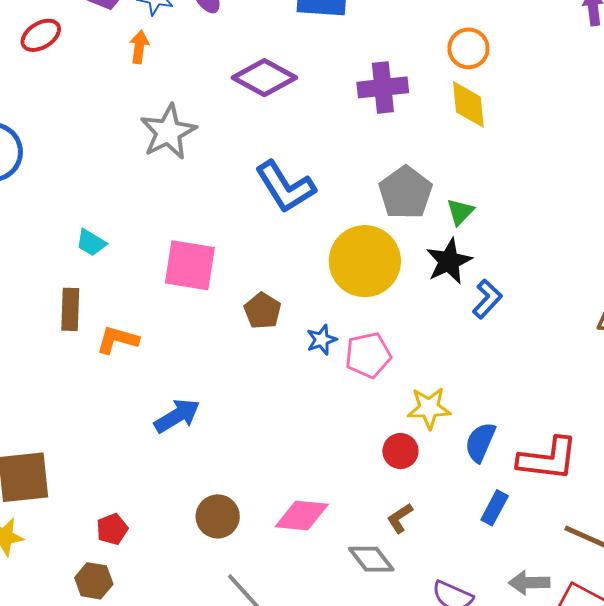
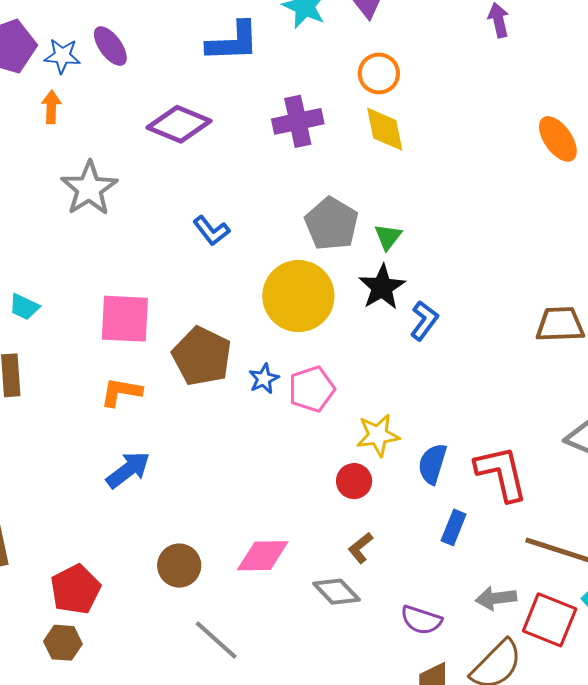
blue L-shape: (285, 187) -> (211, 231), size x0.6
brown pentagon: (263, 311) -> (202, 356), size x1.6
orange L-shape: (117, 340) -> (121, 392), moved
red L-shape: (548, 459) -> (501, 473), turned -104
red pentagon: (112, 529) -> (76, 589), size x1.6

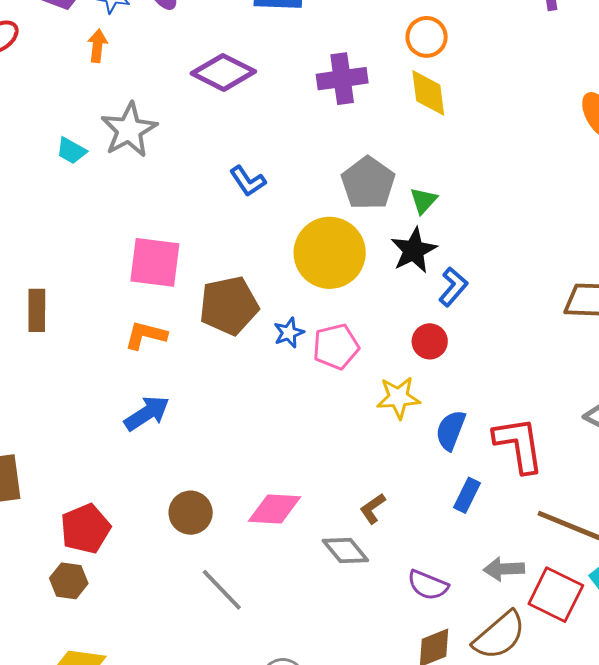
cyan trapezoid: (24, 307) -> (71, 151), moved
brown pentagon: (202, 356) -> (229, 306), turned 30
red circle: (354, 481) -> (430, 341), moved

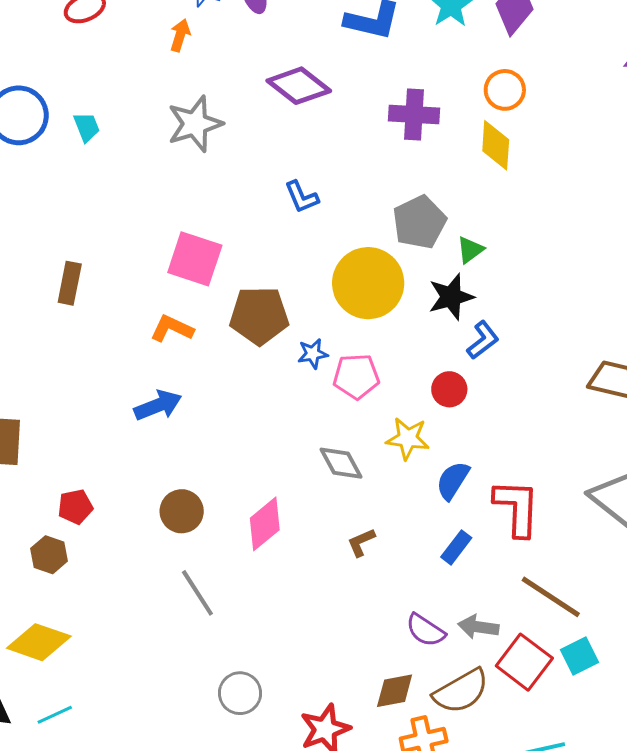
cyan trapezoid: (71, 151) -> (87, 127), moved, turned -152
pink diamond: (274, 509) -> (265, 524), turned -54
red pentagon: (85, 529) -> (75, 507), size x0.7
gray diamond: (345, 550) -> (341, 463), moved
purple semicircle: (428, 585) -> (426, 630), moved

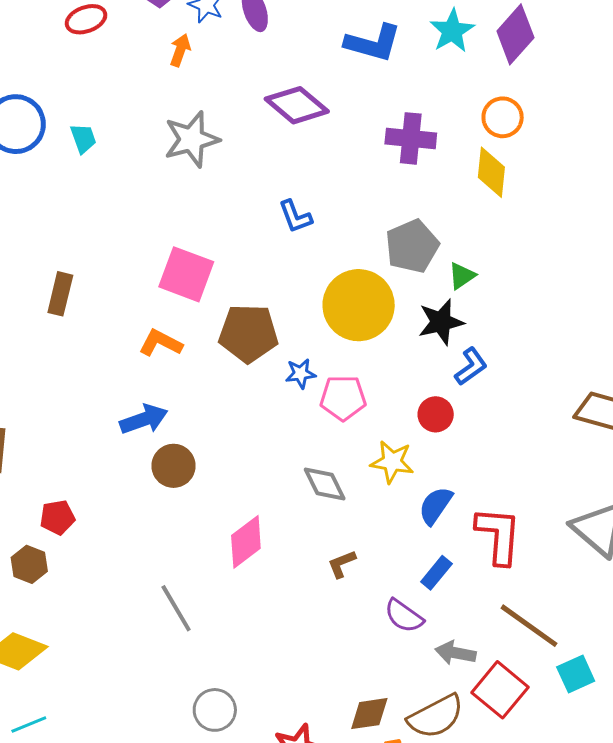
brown circle: (182, 511) -> (173, 466), moved
purple semicircle: (426, 630) -> (404, 616), moved
cyan square: (579, 656) -> (576, 674), moved

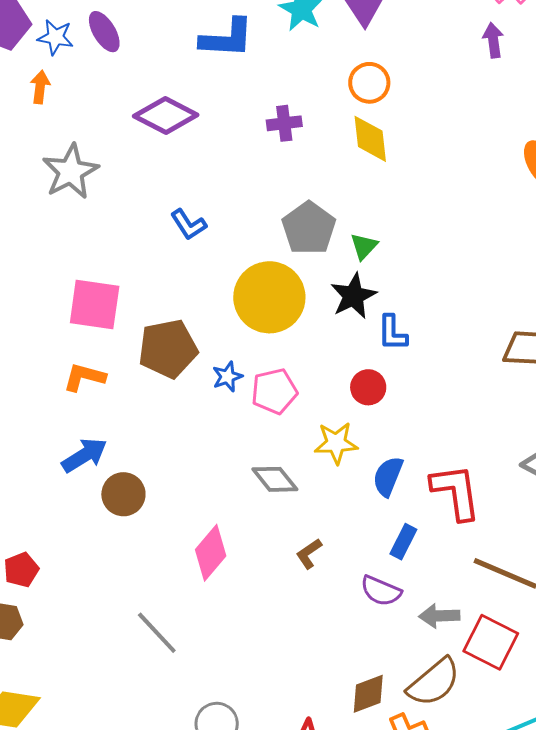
purple cross: (411, 138) -> (284, 123), size x0.7
blue L-shape: (471, 367) -> (392, 333), turned 138

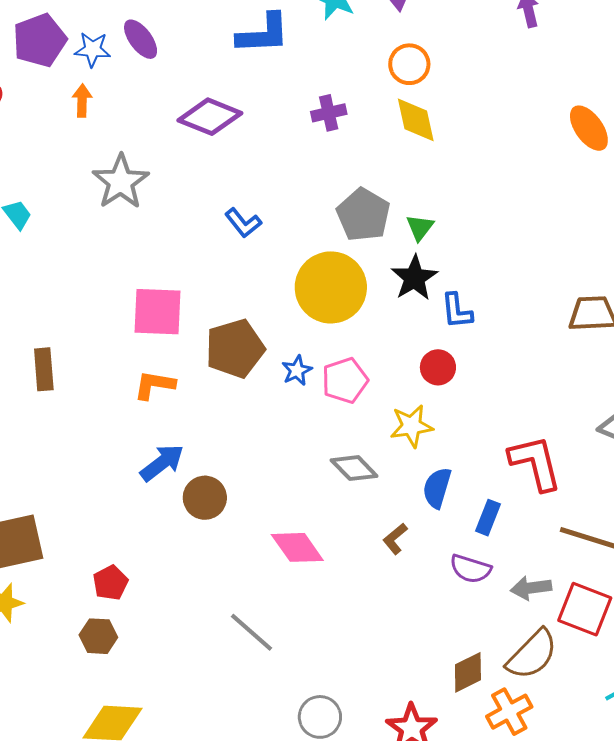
blue semicircle: (388, 476) -> (437, 488), moved
pink diamond: (211, 553) -> (297, 547), turned -70

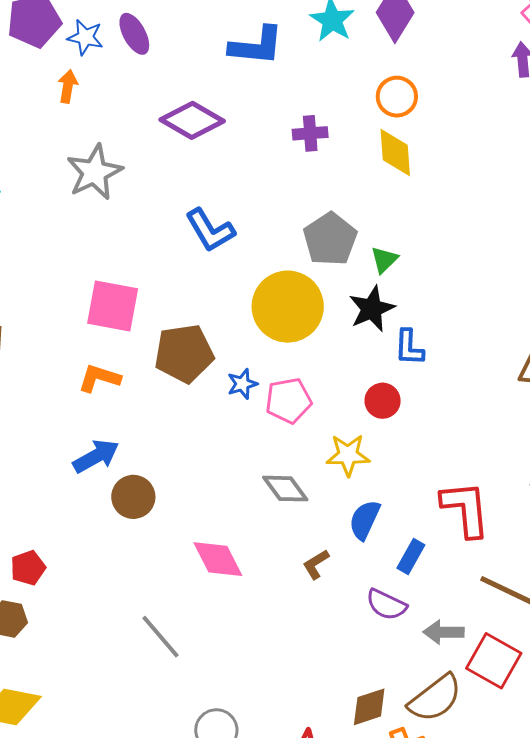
blue L-shape: (243, 223) -> (210, 230), size x1.4

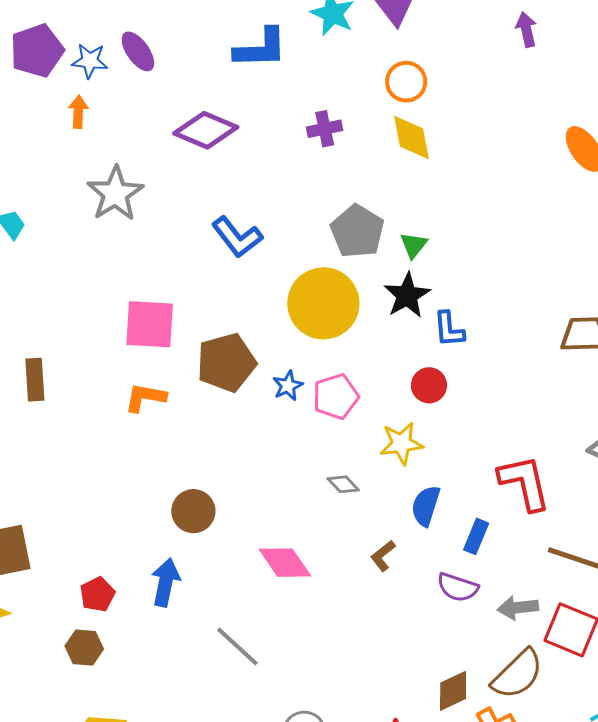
blue arrow: (96, 456) -> (165, 582), moved, turned -42
gray diamond: (285, 489) -> (343, 484), size x0.7

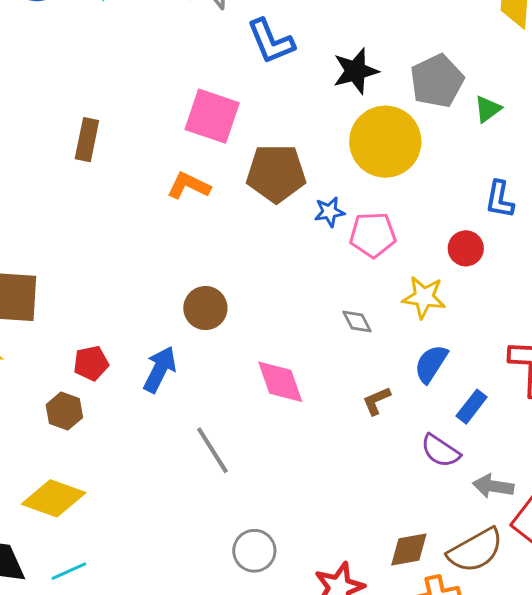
blue L-shape: (237, 237) -> (271, 41), moved
black star: (407, 295) -> (356, 71), moved

